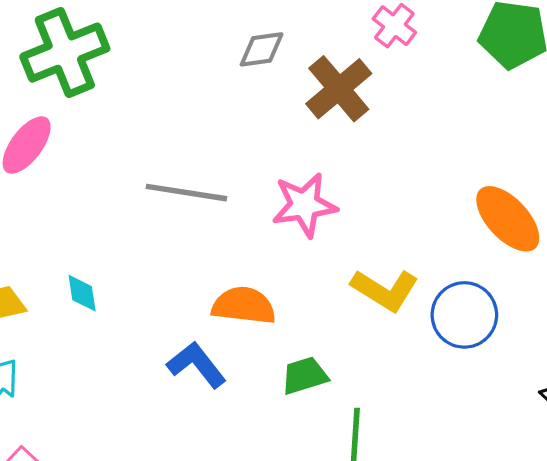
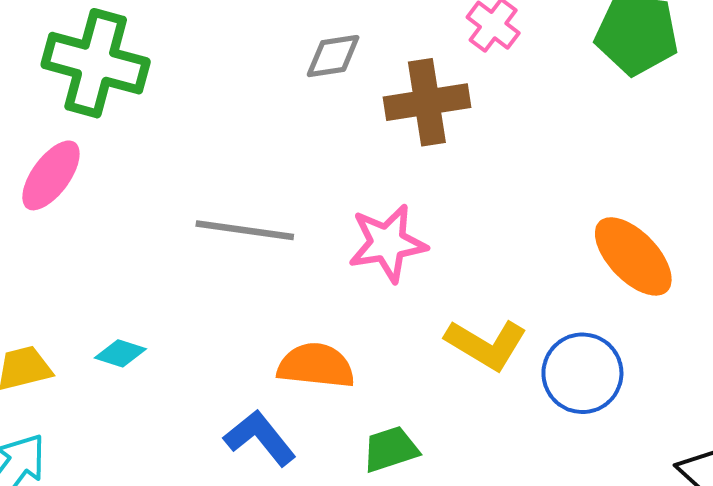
green cross: (65, 53) -> (96, 63), turned 38
brown cross: (339, 89) -> (427, 102), turned 32
cyan diamond: (82, 293) -> (120, 353), turned -63

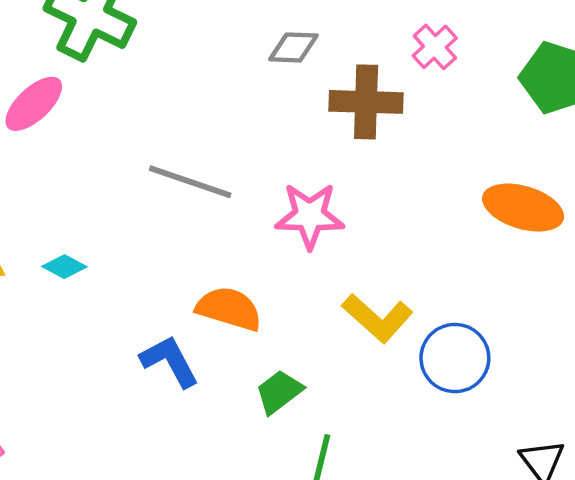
orange ellipse: (633, 256) -> (523, 208), moved, turned -40
green trapezoid: (391, 449) -> (279, 392), turned -30

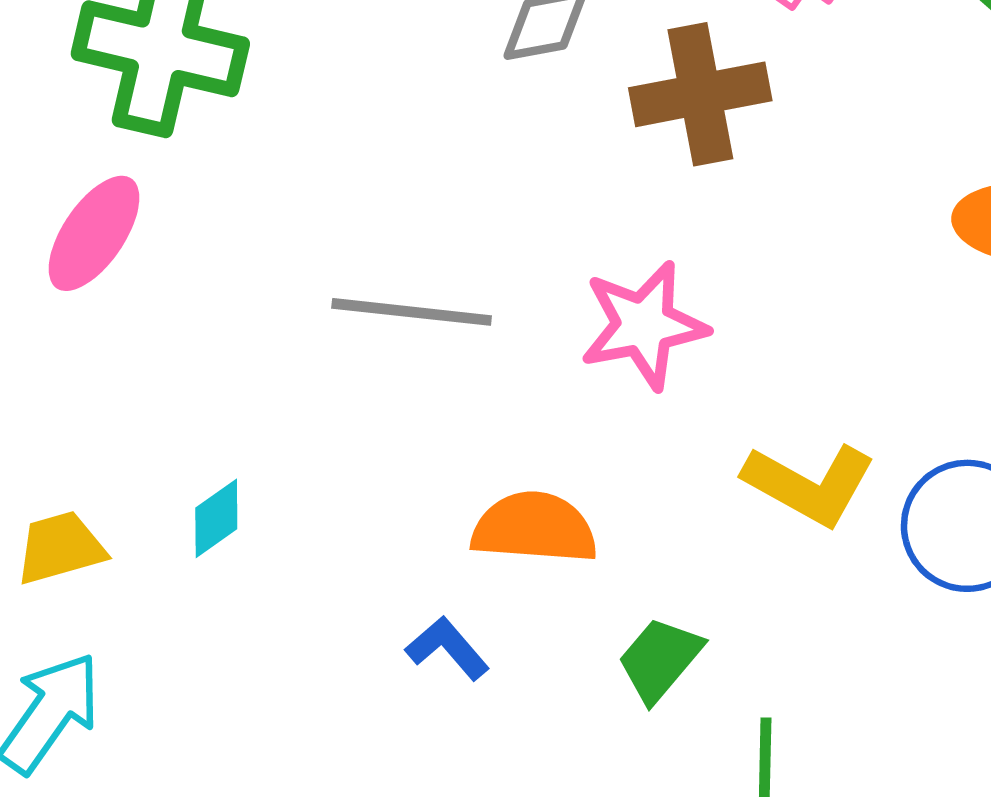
cyan diamond: (64, 267) -> (216, 518), turned -51
blue L-shape: (170, 361) -> (447, 648), size x0.7

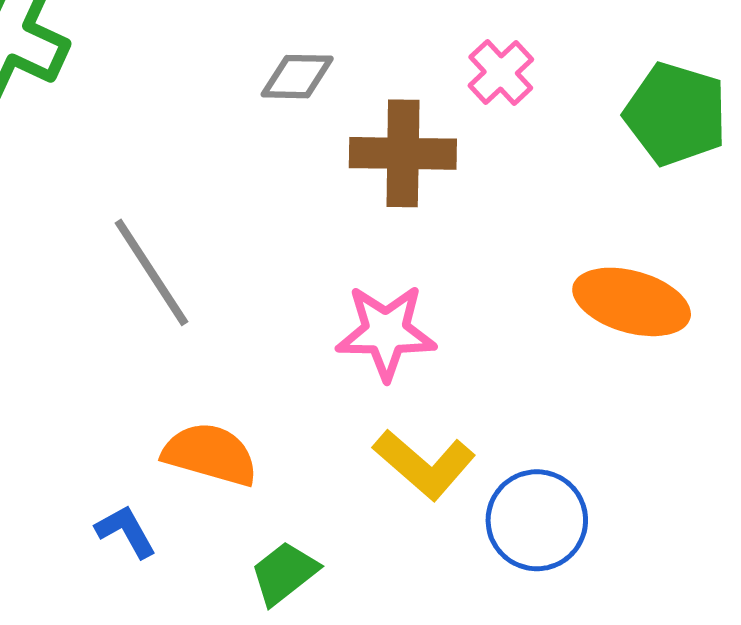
gray line: (412, 312) -> (151, 272), turned 39
pink star: (644, 325) -> (386, 332), moved

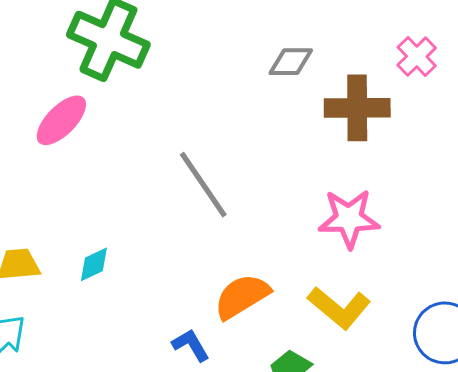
orange semicircle: (210, 454) -> (242, 296), turned -46
yellow L-shape: (424, 464) -> (339, 308), moved

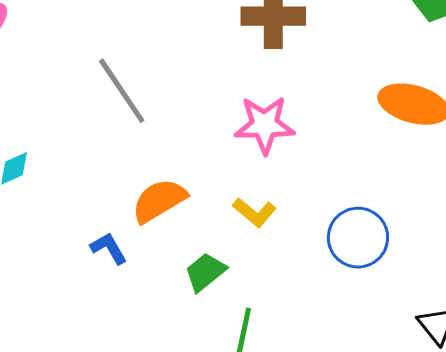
yellow L-shape: (339, 308) -> (255, 212), size x0.7

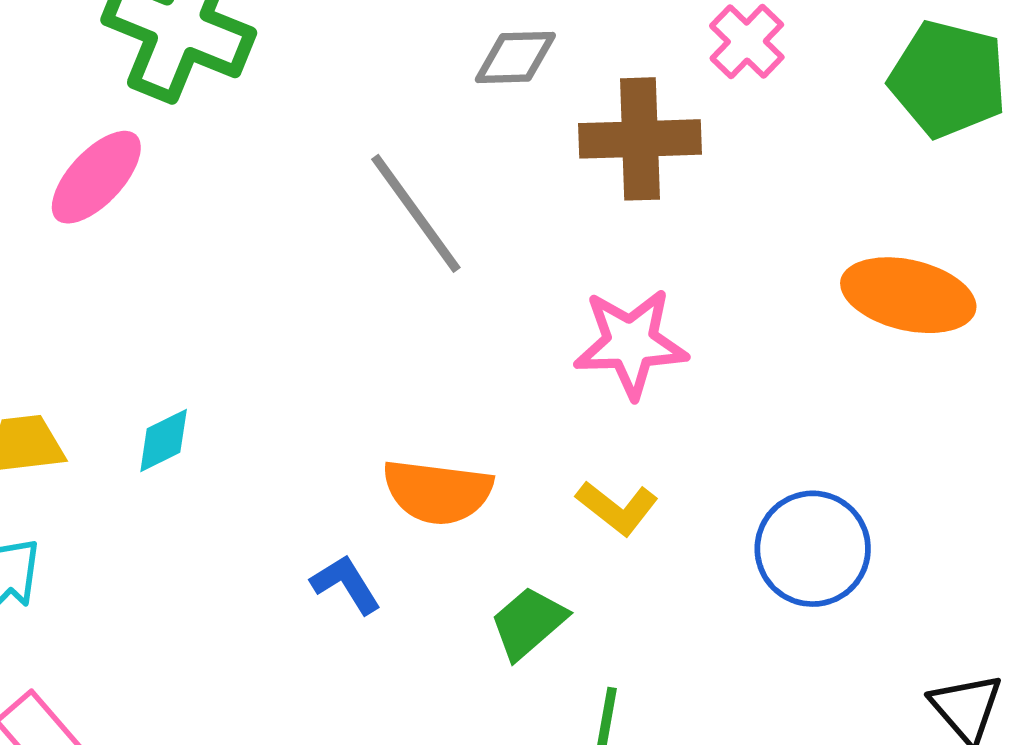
gray line: (122, 91) -> (416, 213), moved
orange semicircle: (159, 201) -> (438, 492), turned -140

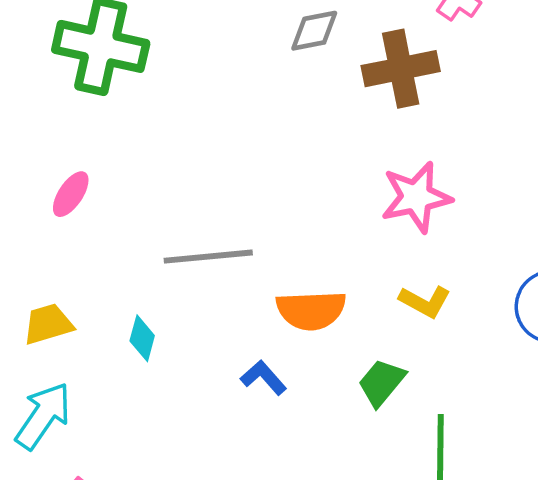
pink ellipse: (96, 177) -> (71, 194), moved, size x0.7
gray line: (416, 213) -> (208, 257), moved, turned -50
cyan diamond: (164, 440) -> (142, 338), moved, turned -39

